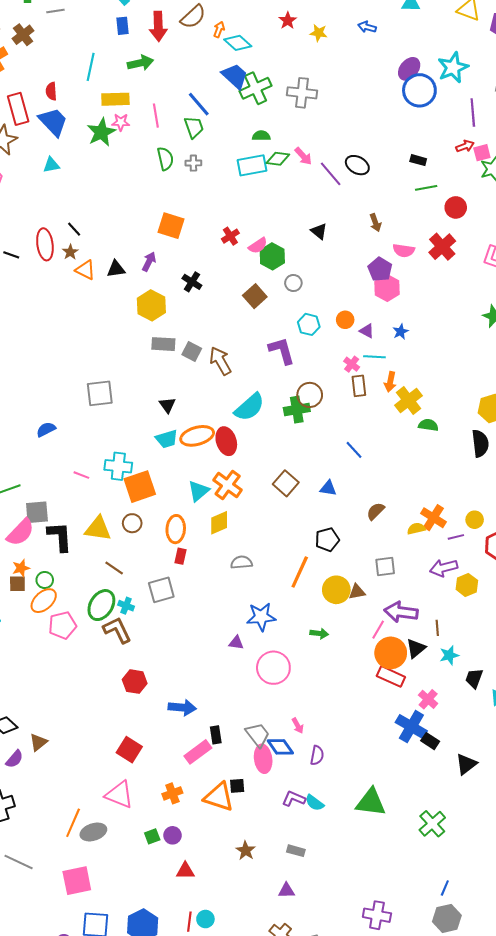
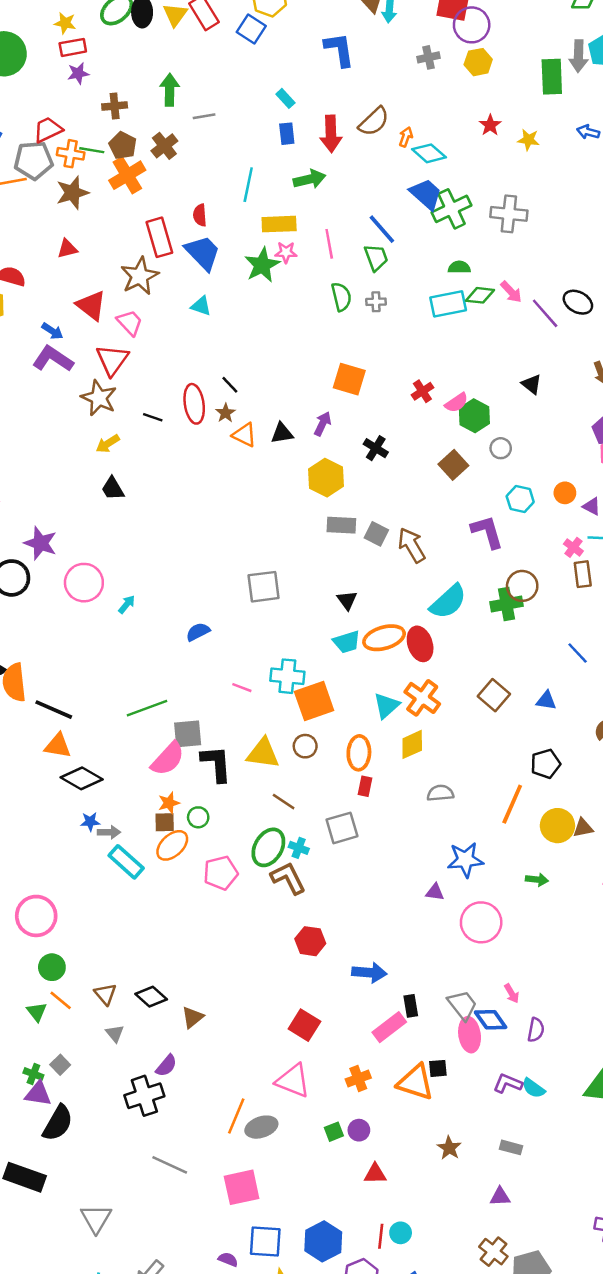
cyan triangle: (51, 165) -> (201, 306), turned 30
orange ellipse: (44, 601) -> (172, 845), moved
purple semicircle: (14, 759) -> (166, 1066), moved

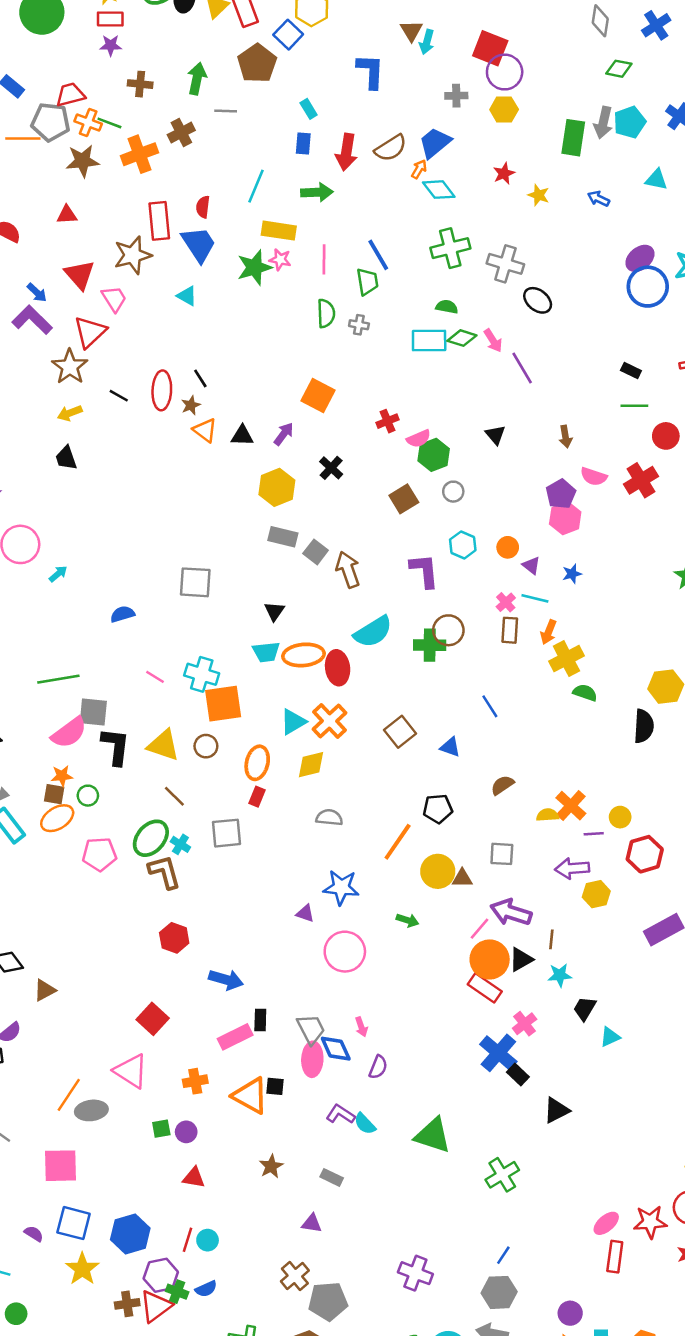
brown pentagon: (123, 145) -> (257, 63), moved, size x1.4
blue trapezoid: (426, 194) -> (435, 143), moved, turned -92
black ellipse: (578, 302) -> (538, 300), moved

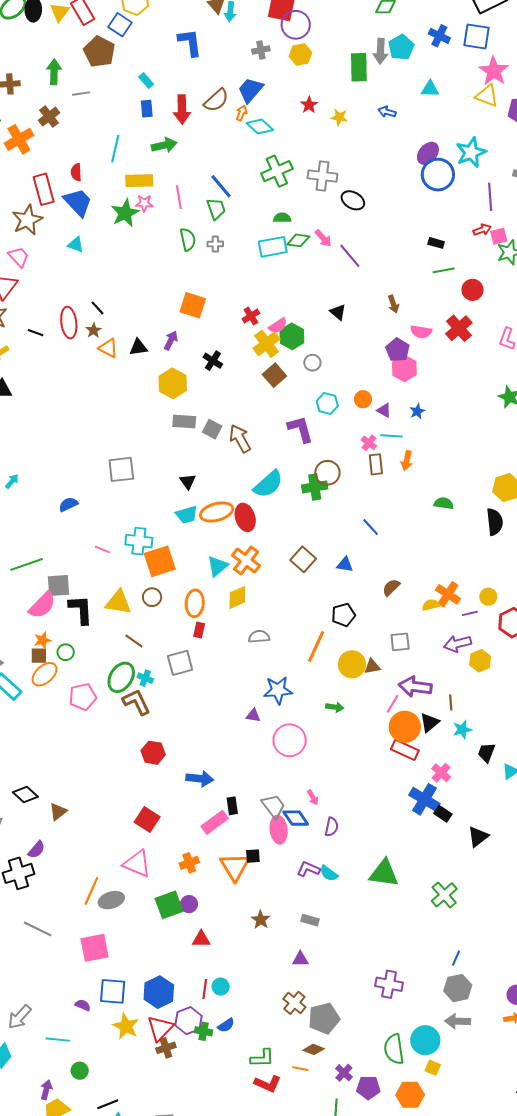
yellow cross: (566, 659) -> (267, 344), moved
orange triangle: (250, 1096) -> (235, 867), turned 40
green square: (161, 1129) -> (169, 905), size x1.8
red triangle: (156, 1306) -> (160, 1028), moved

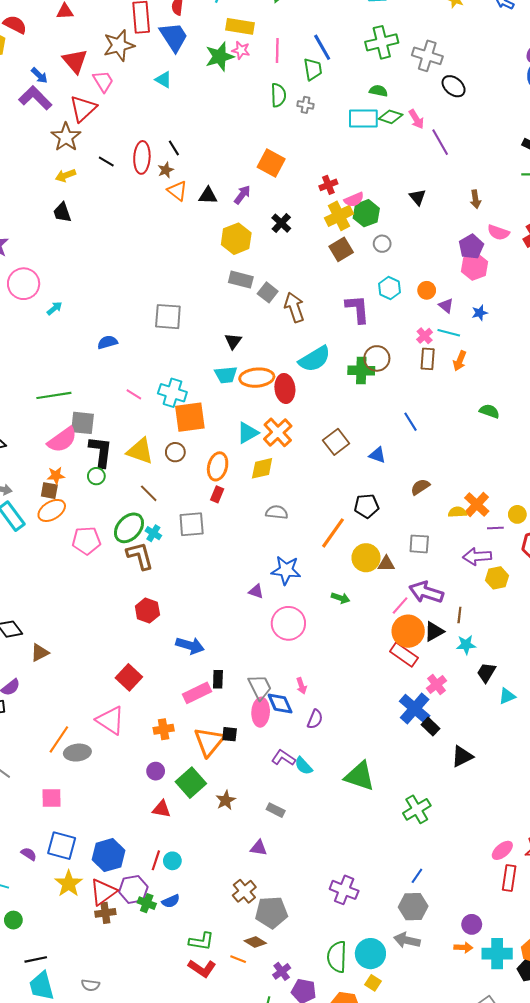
green circle: (66, 652) -> (96, 476), moved
green square: (169, 905) -> (191, 783), moved, turned -32
pink square: (95, 948) -> (51, 798), size x0.7

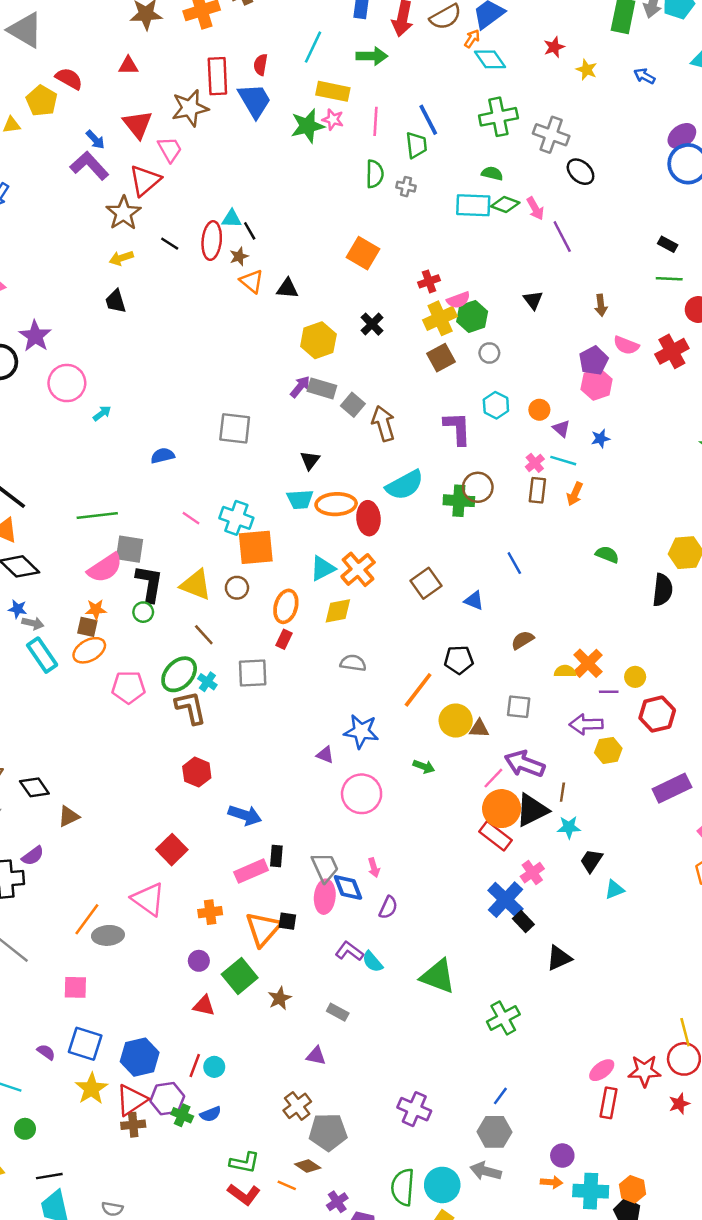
cyan triangle: (164, 80) -> (232, 219), moved, turned -30
purple arrow: (242, 195) -> (300, 387), moved
black triangle: (434, 631) -> (532, 810), size x1.4

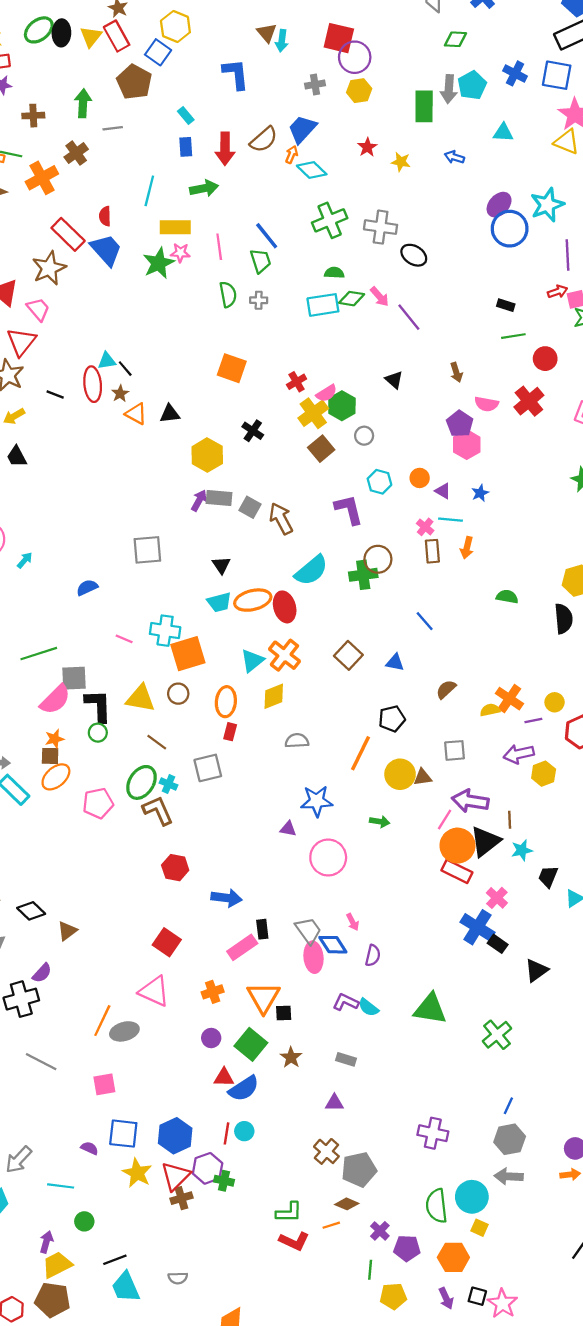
red rectangle: (217, 76) -> (68, 234), turned -32
black square: (287, 921) -> (284, 1013), moved
blue semicircle: (210, 1114) -> (244, 1089), moved, size x1.6
orange line: (287, 1185) -> (331, 1225), turned -30

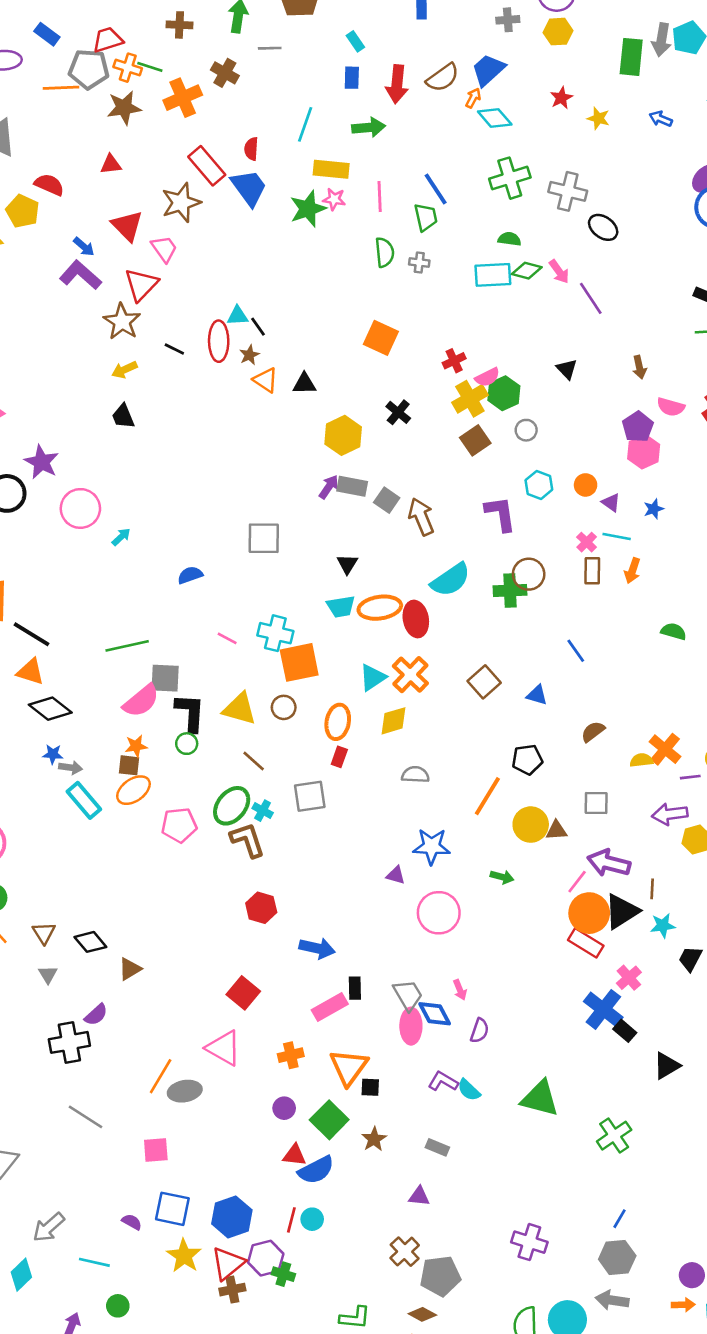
brown cross: (76, 153) -> (225, 73), turned -30

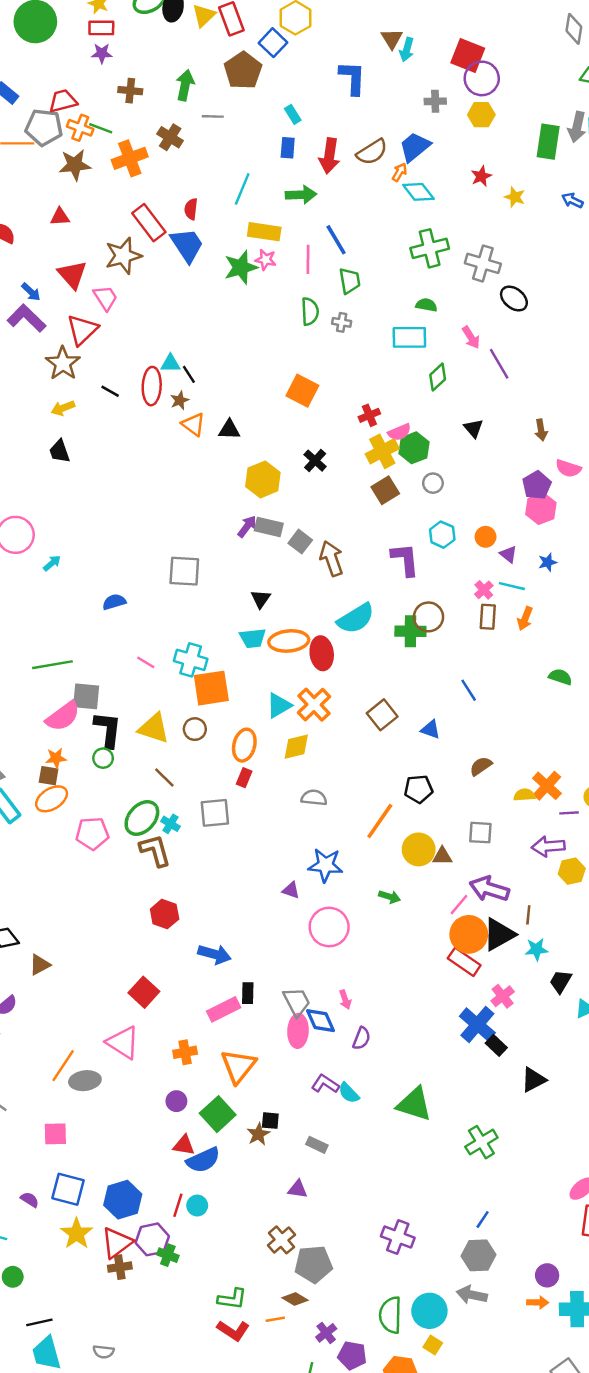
blue line: (436, 189) -> (336, 240), moved
green diamond: (527, 271) -> (438, 377), moved, turned -60
black square: (370, 1087) -> (270, 1121), moved

